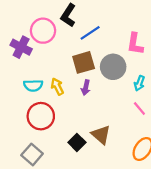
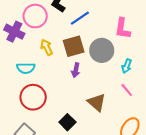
yellow arrow: (57, 87) -> (47, 47), moved
brown triangle: (101, 135) -> (97, 102), moved

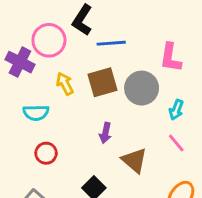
blue line: (80, 18) -> (111, 43), turned 30
purple arrow: (76, 70) -> (105, 133), moved
red circle: (33, 97) -> (46, 153), size x0.6

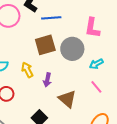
yellow arrow: (65, 84) -> (27, 70), moved
cyan arrow: (176, 110) -> (96, 64), turned 40

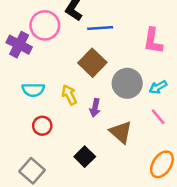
brown square: (45, 45) -> (92, 63), turned -30
gray circle: (72, 49) -> (127, 83), moved

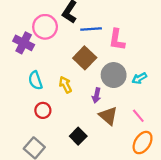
pink L-shape: (153, 41) -> (117, 40), moved
cyan semicircle: (33, 90) -> (35, 80), turned 72
purple arrow: (95, 108) -> (96, 95), moved
pink line: (158, 117) -> (138, 116), moved

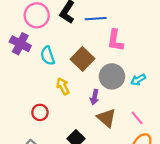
pink circle: (45, 27) -> (37, 15), moved
blue line: (91, 29) -> (96, 19), moved
cyan semicircle: (35, 80) -> (48, 56), moved

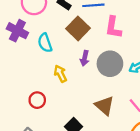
brown square: (83, 59) -> (78, 28), moved
purple arrow: (95, 97) -> (85, 58), moved

